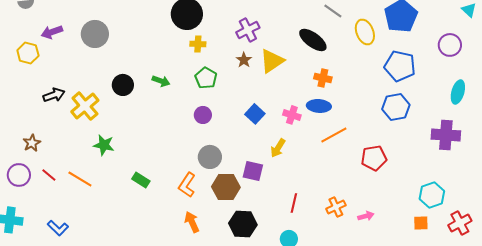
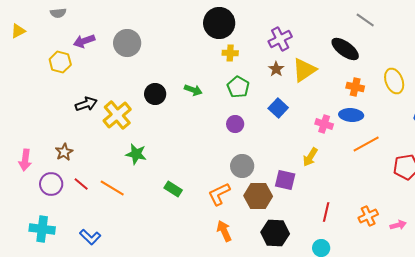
yellow ellipse: (365, 32) -> (394, 81), moved
blue square: (255, 114) -> (278, 108), moved
orange L-shape: (187, 185) -> (219, 194), turned 30

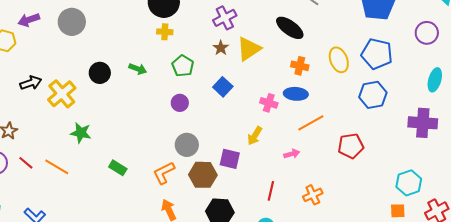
yellow cross: (230, 53) -> (165, 32), moved
pink arrow: (398, 225) -> (292, 154), moved

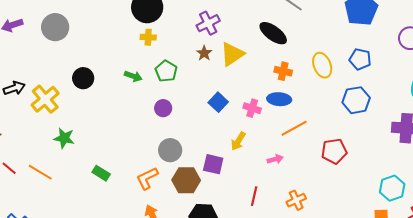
blue pentagon: (377, 54) -> (360, 59), size x0.7
green arrow: (138, 69) -> (133, 76), moved
blue square: (223, 87) -> (218, 102), moved

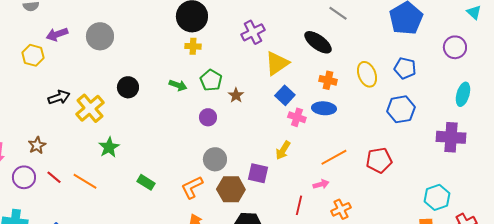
brown star: (204, 53) -> (236, 95), moved
blue square: (218, 102) -> (285, 95), moved
orange line: (294, 128) -> (334, 157), moved
green star: (64, 138) -> (109, 147), turned 30
pink arrow: (275, 159) -> (321, 184), moved

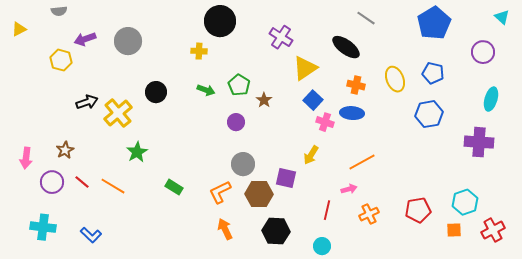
purple cross: (253, 32) -> (281, 37), turned -30
yellow cross: (193, 46) -> (199, 51), moved
red pentagon: (379, 160) -> (418, 210), moved

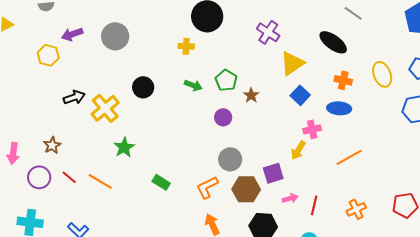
pink cross: (325, 122) -> (312, 129), moved, turned -30
purple square: (286, 178) -> (273, 173), turned -30
pink arrow: (349, 189) -> (290, 198), moved

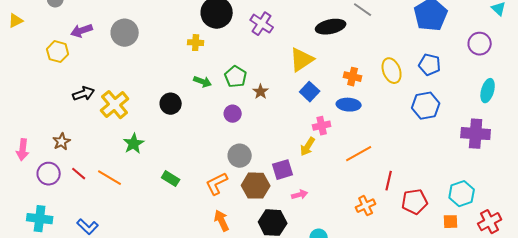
purple cross: (268, 32) -> (262, 24), moved
black ellipse: (333, 42) -> (331, 27), moved, turned -48
black circle: (143, 87) -> (171, 104), moved
red line: (314, 205) -> (389, 181), moved

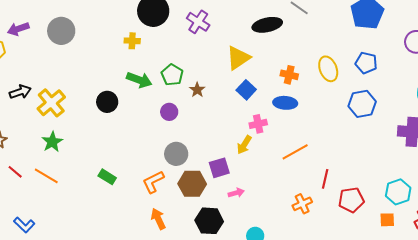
green arrow: (203, 82) -> (139, 80), size x1.4
green star: (134, 144) -> (52, 142), moved

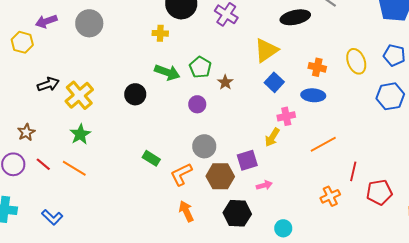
green rectangle: (107, 177) -> (151, 158), moved

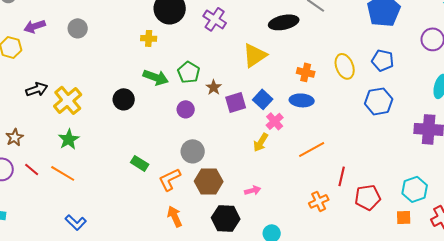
gray circle: (89, 23) -> (78, 28), size x0.7
blue square: (274, 82) -> (263, 99), moved
pink cross: (286, 116) -> (275, 121), turned -30
purple square: (247, 160) -> (236, 102), moved
blue L-shape: (52, 217) -> (76, 222), moved

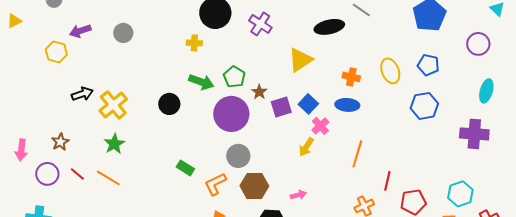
purple circle: (186, 109) -> (231, 114), size x2.0
orange line: (312, 149) -> (357, 154), turned -44

